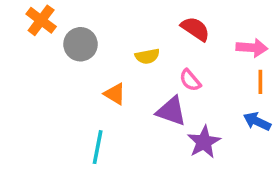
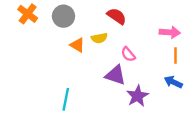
red semicircle: (195, 29) -> (117, 16), moved
gray circle: (80, 44) -> (63, 16), moved
orange triangle: (115, 94) -> (77, 45), moved

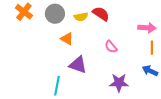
yellow semicircle: (99, 38) -> (81, 17), moved
purple triangle: (115, 75) -> (78, 65), moved
purple star: (137, 96) -> (119, 83), turned 30

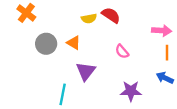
gray circle: (55, 14) -> (46, 44), moved
purple triangle: (78, 65) -> (86, 71), turned 48

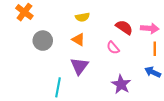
red semicircle: (111, 15) -> (124, 27), moved
orange triangle: (74, 43) -> (78, 40), moved
purple star: (131, 91) -> (121, 84), turned 30

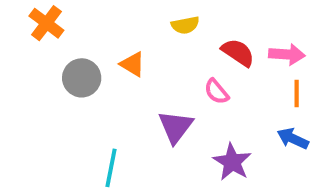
yellow semicircle: (82, 17) -> (185, 25), moved
orange triangle: (78, 40) -> (132, 64), moved
purple triangle: (79, 66) -> (175, 127), moved

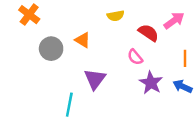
pink arrow: (287, 54) -> (174, 21), moved, turned -40
purple triangle: (175, 127) -> (95, 79), moved
purple star: (232, 162) -> (151, 83), moved

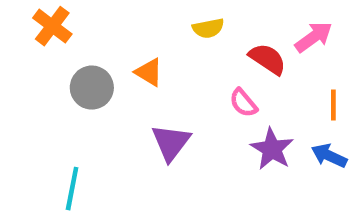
cyan line: (69, 105) -> (72, 189), moved

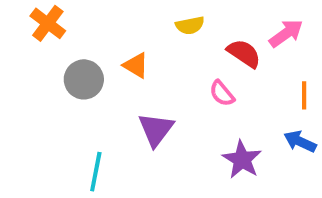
purple star: (272, 149) -> (242, 160), moved
cyan line: (72, 189) -> (96, 172), moved

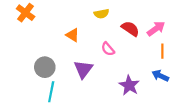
pink arrow: (286, 33) -> (156, 29), moved
gray circle: (84, 79) -> (45, 67), moved
pink semicircle: (222, 93) -> (108, 49), moved

